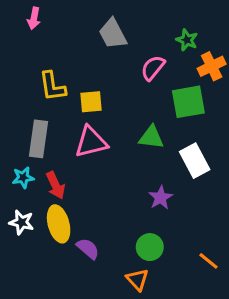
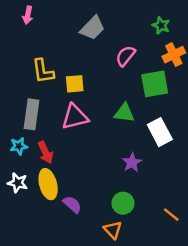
gray trapezoid: (113, 34) -> (93, 28), turned -108
green star: (187, 40) -> (161, 25), moved

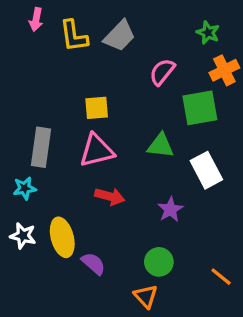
yellow L-shape: (43, 71) -> (74, 36), moved
red arrow: (46, 152) -> (110, 196), moved, turned -50

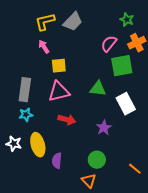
pink arrow: (36, 19) -> (44, 47), moved, turned 136
yellow L-shape: (74, 36) -> (45, 22), turned 85
pink semicircle: (162, 72) -> (109, 44), moved
cyan star: (25, 188) -> (26, 115), moved
purple semicircle: (93, 264) -> (57, 161), turned -126

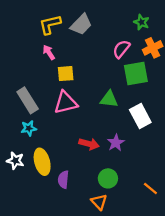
gray rectangle: (25, 90) -> (28, 100), turned -40
red arrow: (67, 120) -> (89, 144), moved

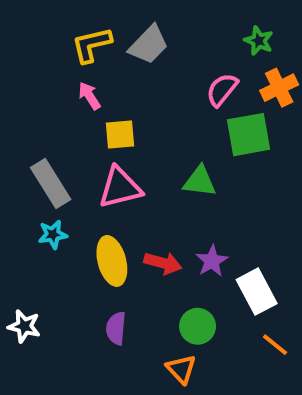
white rectangle: (140, 116) -> (257, 292), moved
white star: (15, 161) -> (24, 326), moved
yellow ellipse: (42, 162) -> (112, 261), moved

